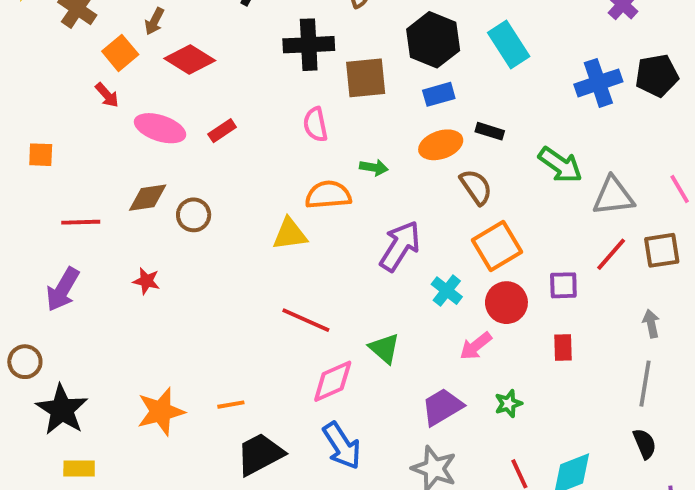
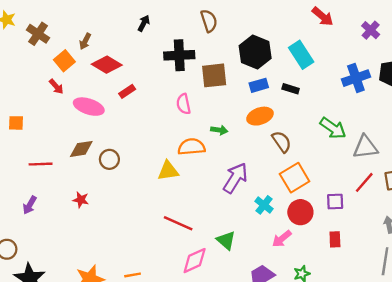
red rectangle: (222, 131) -> (127, 91), moved
black rectangle: (490, 131) -> (291, 89), moved
purple arrow: (63, 289) -> (30, 205), size x0.7

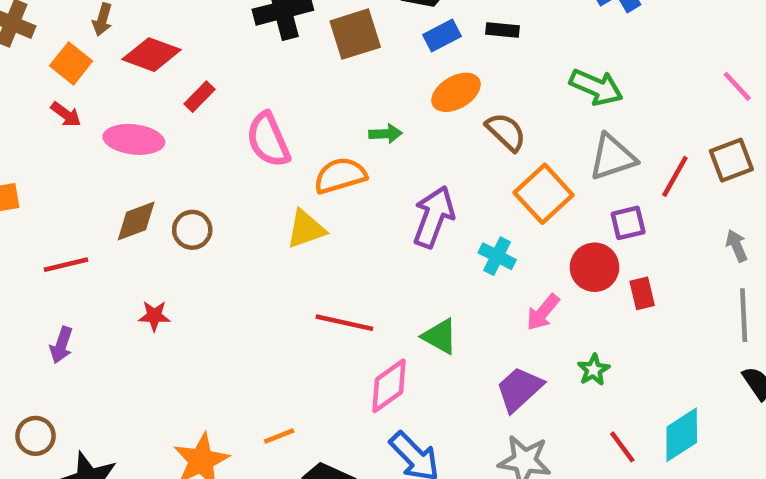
pink semicircle: (184, 104) -> (268, 140), moved, size x1.4
gray triangle: (365, 147) -> (613, 157), moved
red circle: (300, 212) -> (595, 267), moved

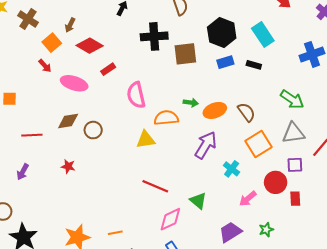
orange ellipse: (456, 92) -> (215, 110), moved

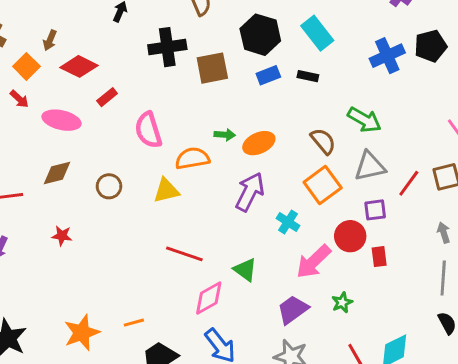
brown semicircle: (246, 112) -> (323, 141), moved
brown circle: (93, 130) -> (109, 186), moved
pink arrow: (248, 199) -> (314, 262), size x1.5

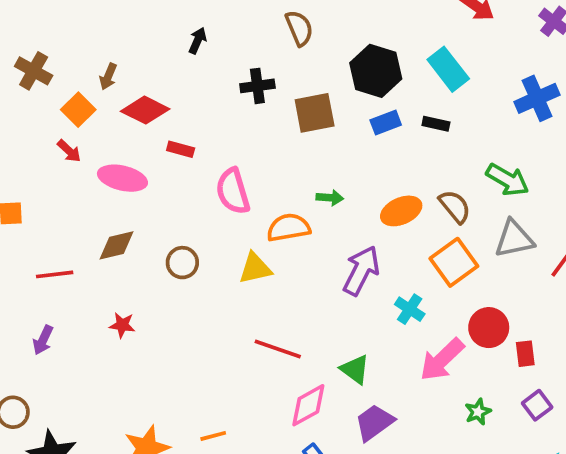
black cross: (167, 47) -> (257, 86), size x0.7
red rectangle: (107, 97) -> (181, 149), turned 54
orange ellipse: (259, 143) -> (401, 211), moved
purple square: (375, 210) -> (537, 405), moved, turned -30
purple trapezoid: (293, 310) -> (374, 422), moved

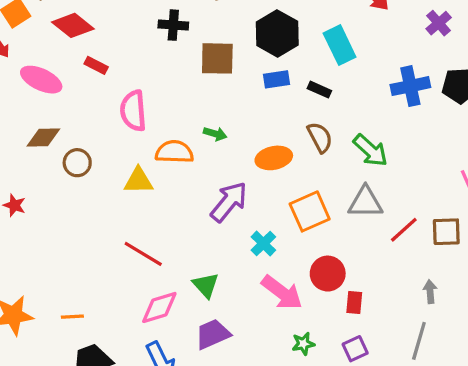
brown semicircle: (455, 206) -> (320, 137), moved
brown diamond: (116, 245) -> (43, 138), moved
pink arrow: (442, 360) -> (282, 293), turned -111

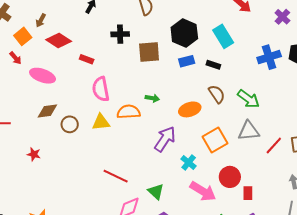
red rectangle: (96, 65) -> (87, 59), moved
yellow triangle: (138, 181) -> (101, 122), moved

